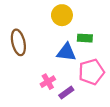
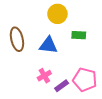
blue triangle: (66, 52) -> (48, 45), moved
pink pentagon: (91, 72) -> (85, 80), moved, turned 30

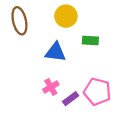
brown ellipse: (17, 39) -> (19, 21), moved

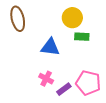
yellow circle: (66, 16) -> (72, 18), moved
pink cross: (51, 87) -> (46, 79), turned -32

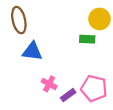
yellow circle: (72, 18) -> (100, 19), moved
blue triangle: (50, 47) -> (32, 51), moved

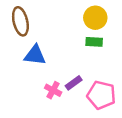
yellow circle: (100, 19) -> (95, 18), moved
purple rectangle: (68, 95) -> (74, 83), moved

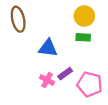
blue triangle: (35, 55) -> (48, 48), moved

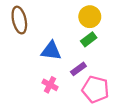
green rectangle: (83, 37) -> (89, 39), turned -40
purple rectangle: (65, 74) -> (78, 69), moved

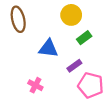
yellow circle: (90, 17) -> (71, 15), moved
pink cross: (50, 85) -> (35, 85), moved

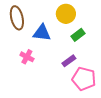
blue triangle: (48, 48) -> (42, 33), moved
pink cross: (35, 85) -> (27, 57), moved

